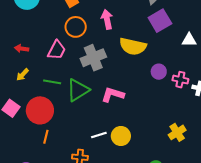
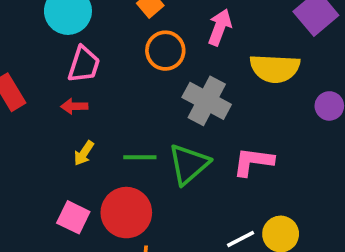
pink arrow: (107, 19) -> (220, 27), turned 42
pink trapezoid: (57, 50) -> (84, 64), moved
gray cross: (93, 58) -> (207, 101), turned -30

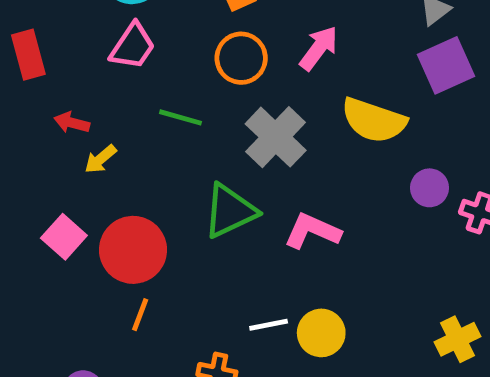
red arrow: (74, 106) -> (72, 123), moved
green line: (140, 157) -> (180, 117), moved

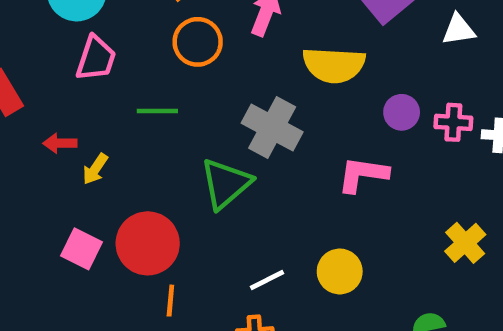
gray cross: (276, 137) -> (272, 127), moved
pink L-shape: (312, 231) -> (363, 174), moved
white line: (269, 325) -> (267, 280), moved

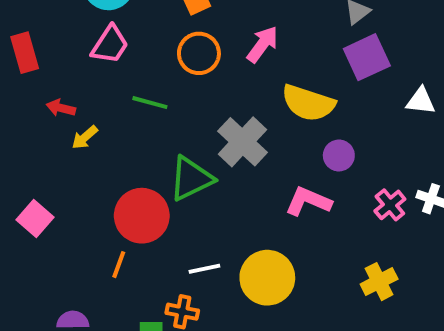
purple circle: (402, 112) -> (339, 155), moved
pink cross: (453, 122) -> (390, 205), moved, turned 32
red circle: (148, 243) -> (142, 216), moved
pink square: (82, 249) -> (35, 219), moved
yellow circle: (340, 271) -> (267, 278), size x1.4

